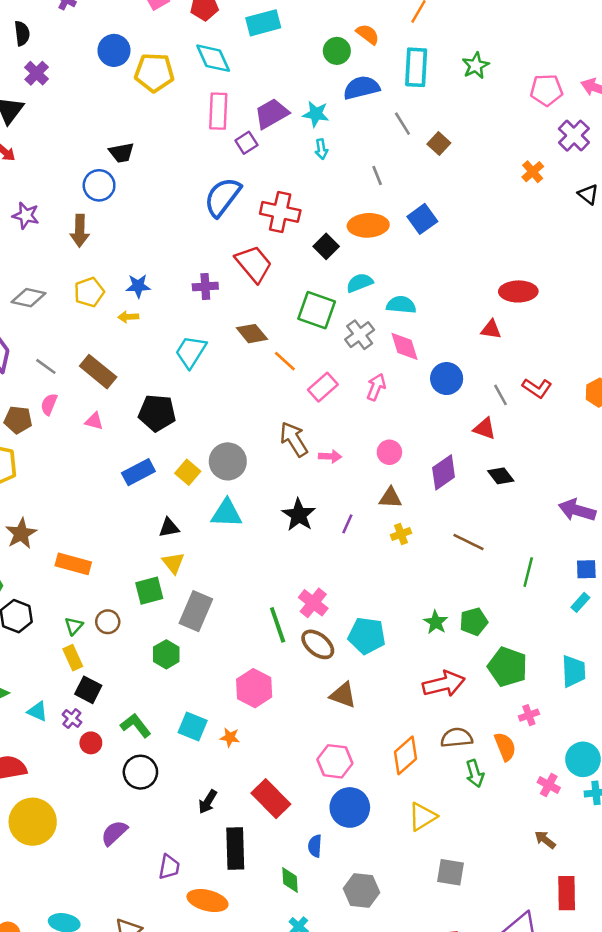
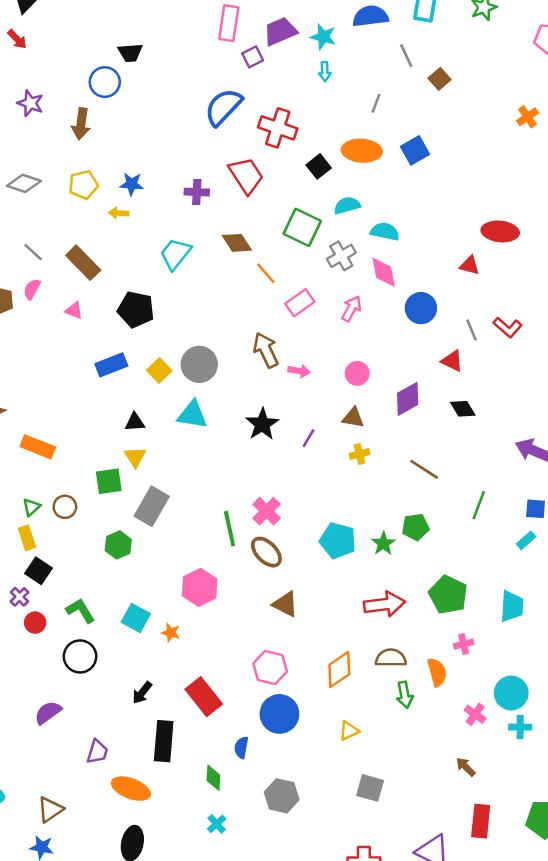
gray line: (377, 176) -> (376, 103), turned 36
green pentagon: (474, 622) -> (415, 527), moved
cyan pentagon: (367, 636) -> (338, 541), moved
yellow triangle: (422, 817) -> (349, 731), size x0.7

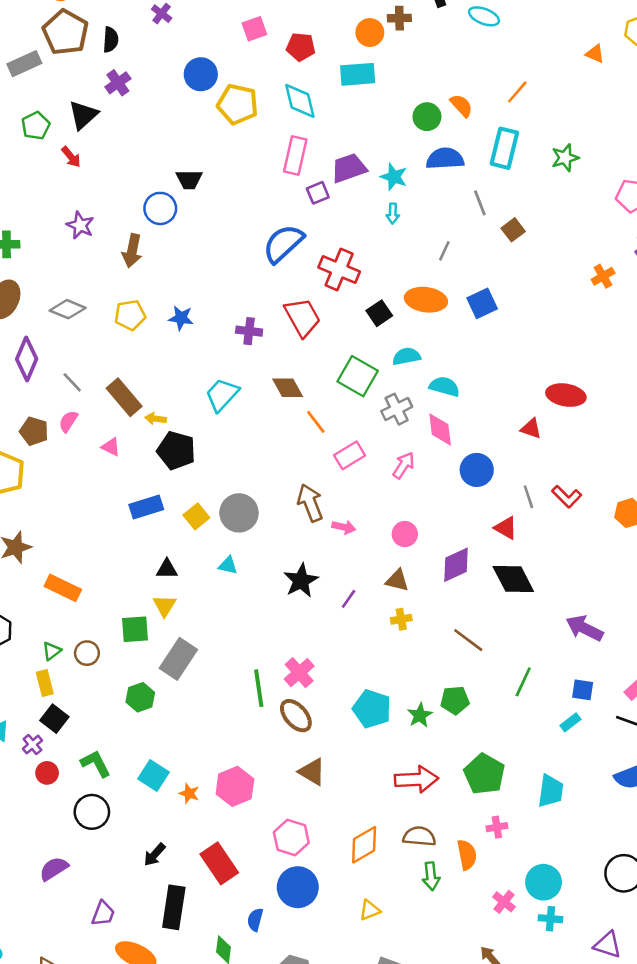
yellow arrow: (119, 213) -> (156, 419), moved
black diamond: (463, 409) -> (513, 579), size x1.6
cyan triangle: (192, 415) -> (228, 565), size x0.6
pink hexagon: (200, 587) -> (235, 786), moved

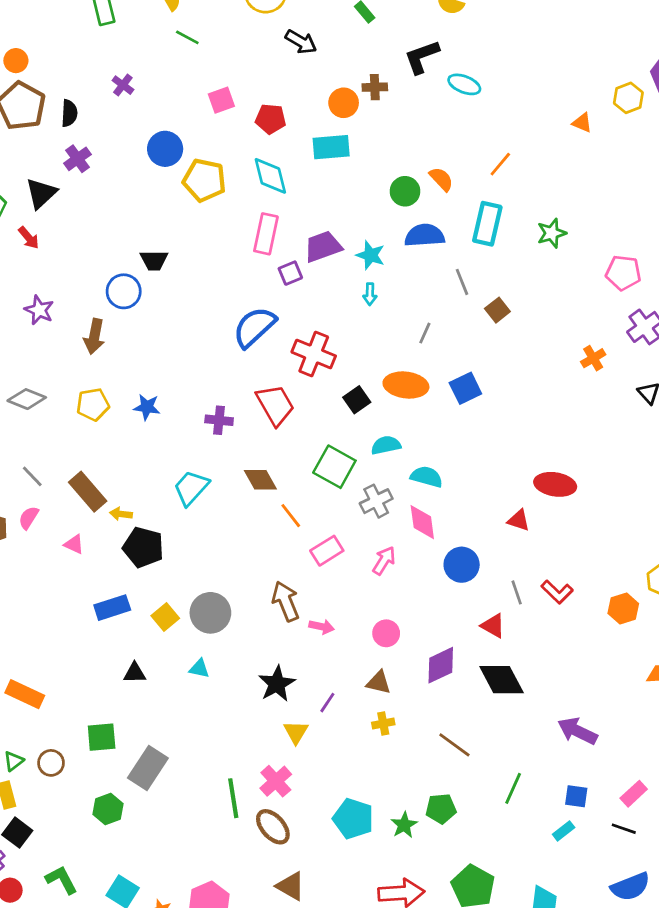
yellow triangle: (165, 606) -> (296, 732), moved

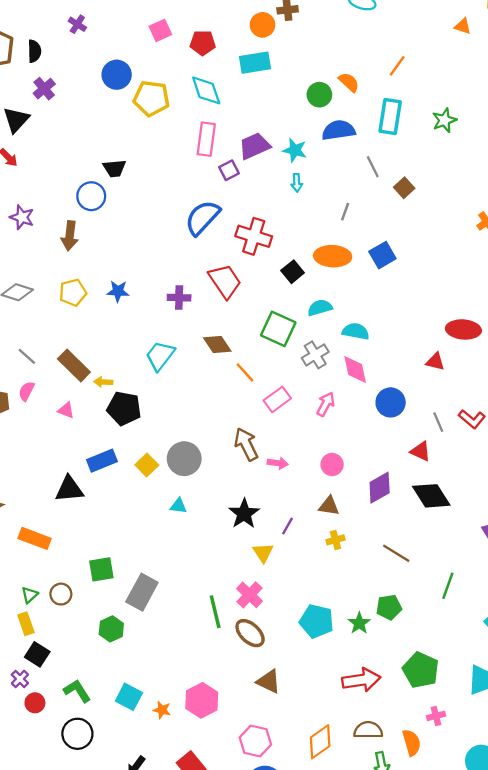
black triangle: (135, 673) -> (69, 489), moved, size x1.5

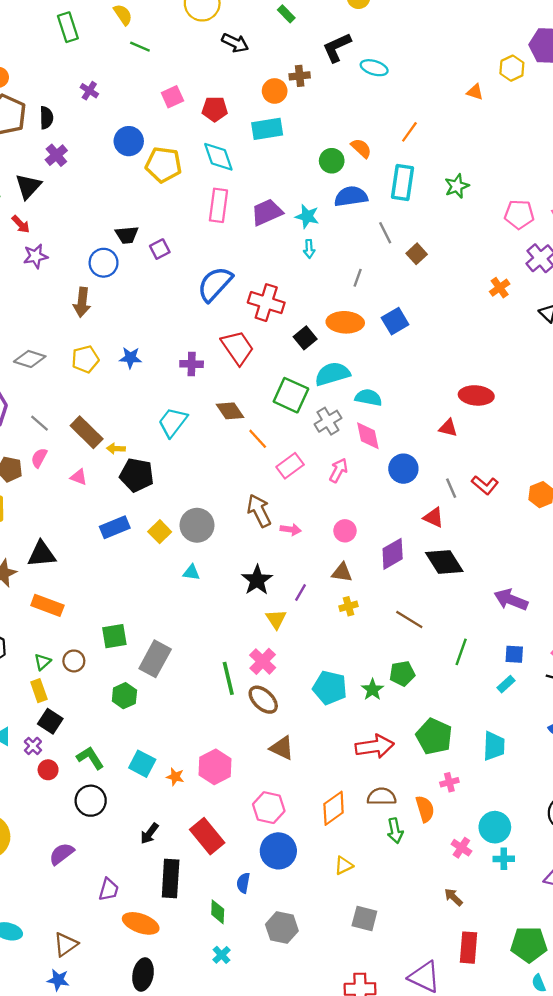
purple square: (229, 170) -> (160, 249), moved
purple star: (22, 217) -> (35, 256), moved, turned -30
cyan semicircle: (320, 308) -> (332, 374), size x1.4
black triangle: (69, 489) -> (42, 554), moved

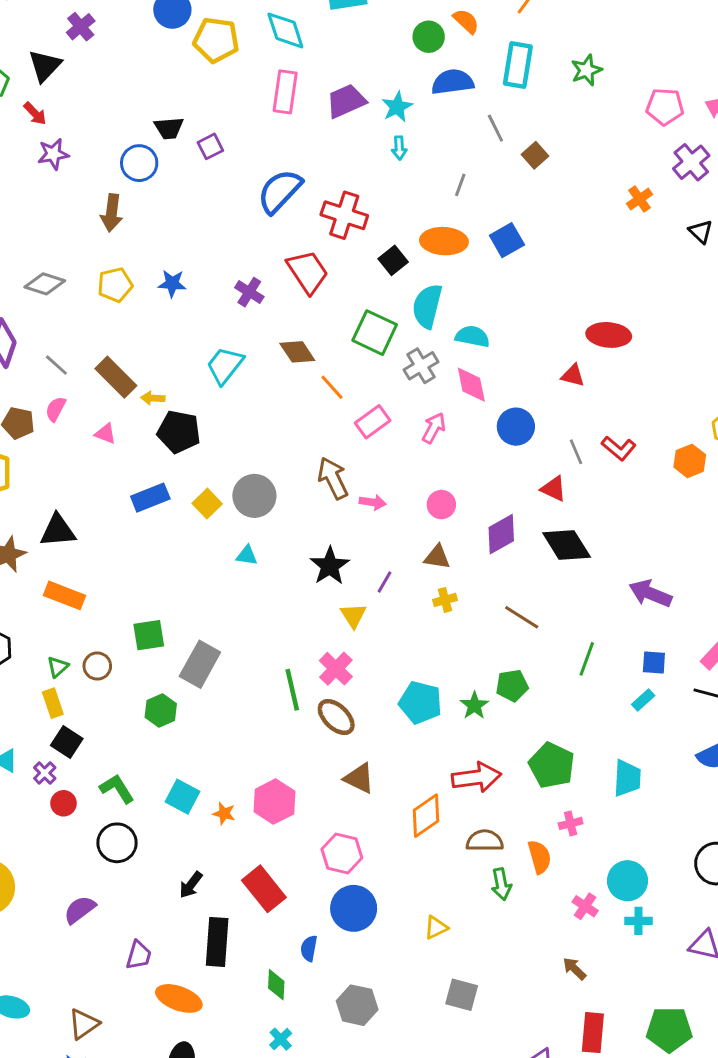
cyan star: (307, 216) -> (397, 107), turned 30
purple cross: (192, 364) -> (249, 292), turned 30
cyan semicircle: (332, 374) -> (427, 306), turned -60
orange diamond: (334, 808) -> (426, 816), moved

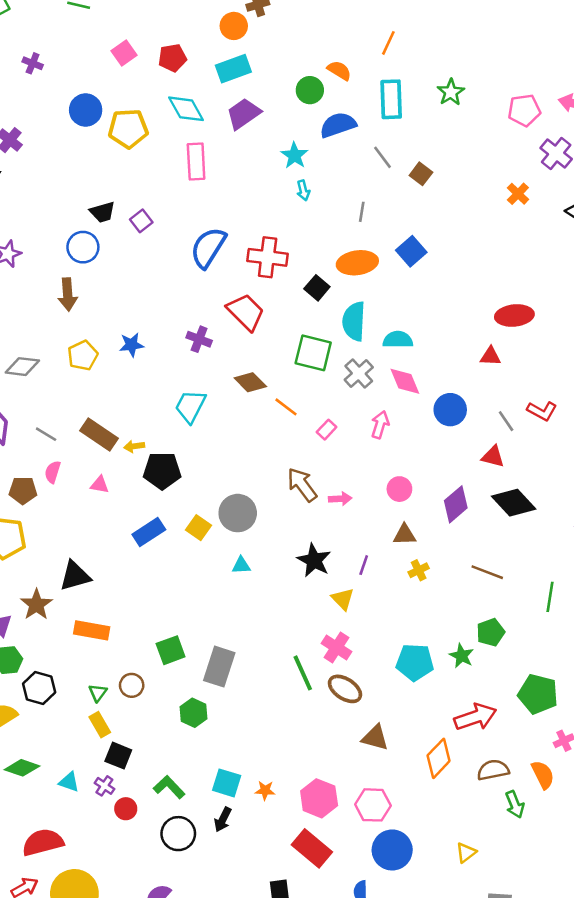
purple trapezoid: (346, 101) -> (243, 114), moved
pink rectangle: (373, 422) -> (327, 430), size x0.7
pink hexagon: (274, 802) -> (319, 798), moved
black arrow: (191, 885) -> (223, 820), moved

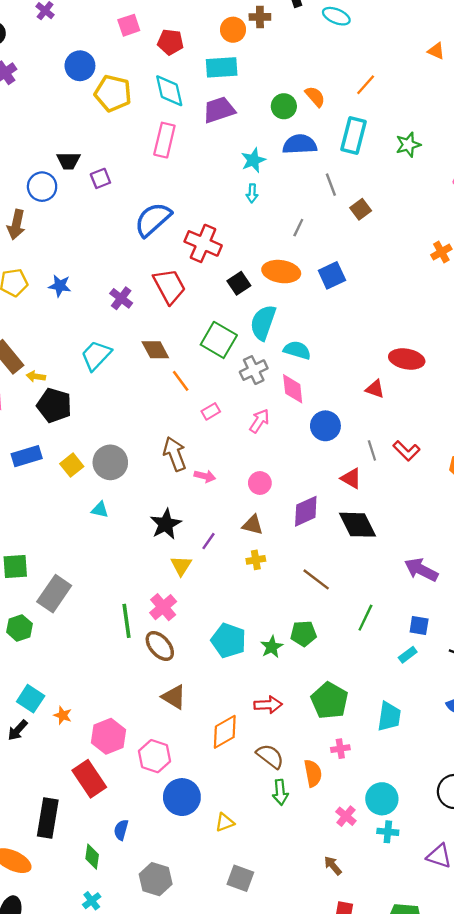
red arrow: (475, 717) -> (268, 705), size x0.7
brown semicircle: (493, 770) -> (270, 756), turned 32
blue circle: (392, 850) -> (182, 797), moved

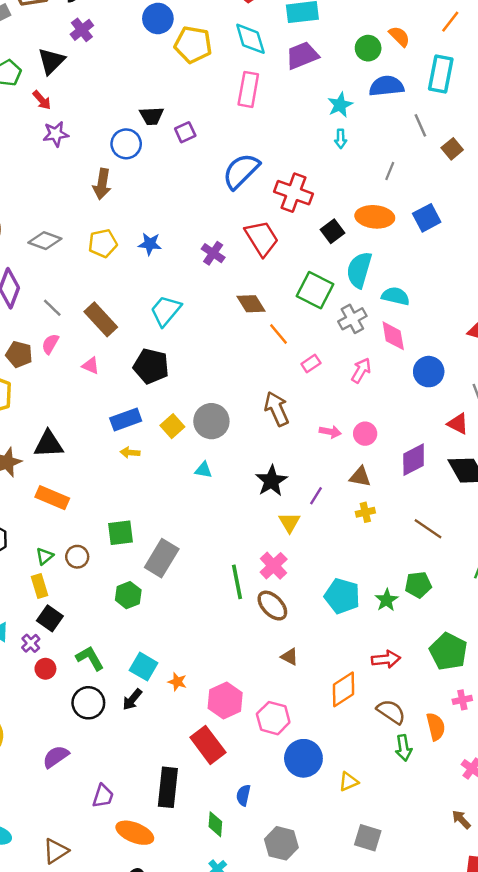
cyan trapezoid: (96, 355) -> (166, 311), moved
yellow arrow: (36, 376) -> (130, 453), moved
pink arrow: (205, 476) -> (330, 432), moved
brown triangle: (174, 697) -> (290, 657), size x0.7

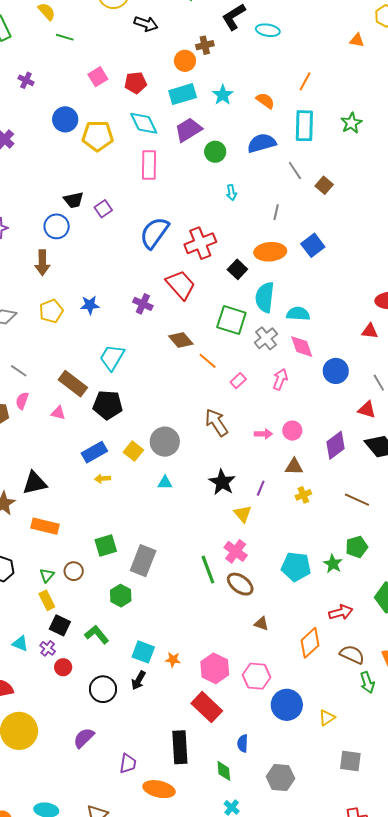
green circle: (368, 48) -> (215, 152), moved
cyan star: (340, 105) -> (223, 95), moved
red cross: (294, 193) -> (200, 243), turned -32
brown rectangle: (101, 319) -> (73, 384), moved
green L-shape: (90, 658) -> (97, 635), moved

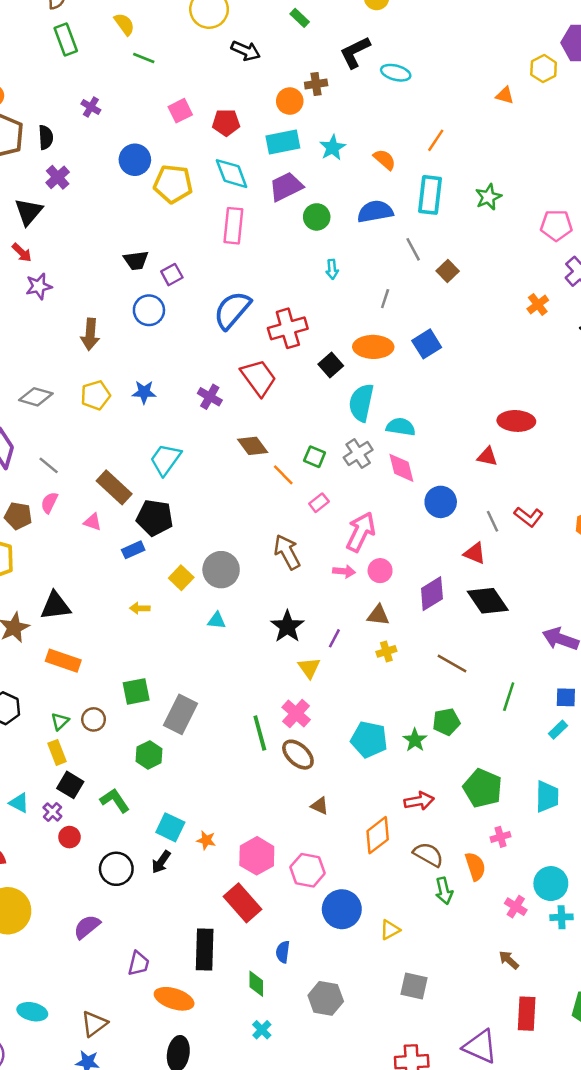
blue circle: (57, 226) -> (149, 310), moved
green square: (231, 320) -> (315, 457), moved, size x0.6
pink arrow: (280, 379) -> (361, 532), moved, size x1.5
blue rectangle: (94, 452) -> (133, 550), moved, size x0.7

